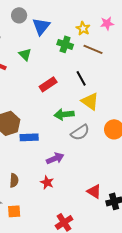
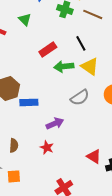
green arrow: (64, 114) -> (64, 66), moved

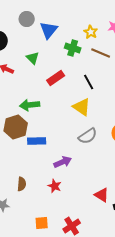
red rectangle: (48, 49) -> (56, 78), moved
green arrow: (64, 66) -> (30, 105), moved
yellow triangle: (90, 66) -> (82, 107), moved
orange square: (14, 176) -> (42, 223), moved

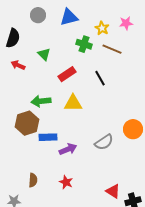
blue triangle: (49, 30) -> (69, 17), moved, turned 36
yellow triangle: (82, 107) -> (73, 103), moved, turned -36
gray semicircle: (88, 136) -> (104, 142), moved
purple arrow: (63, 162) -> (68, 149), moved

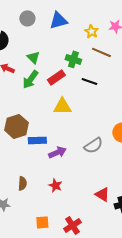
green cross: (84, 44) -> (73, 59), moved
black line: (100, 78) -> (89, 81), turned -42
green arrow: (41, 101) -> (30, 79), moved, turned -48

